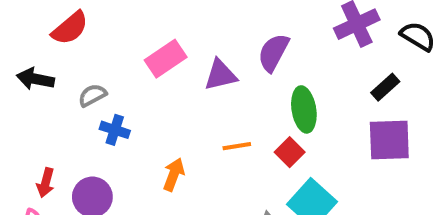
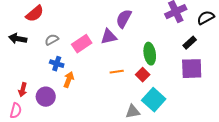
black semicircle: (418, 36) -> (206, 18), turned -60
purple semicircle: (273, 53) -> (124, 19), moved
pink rectangle: (166, 59) -> (82, 44), moved
gray semicircle: (92, 95) -> (52, 40), moved
orange arrow: (174, 175) -> (69, 80), moved

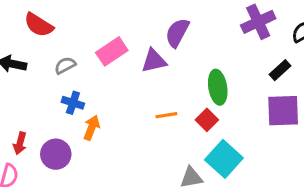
red semicircle: (35, 14) -> (39, 25), turned 72
pink rectangle: (82, 44) -> (112, 51), moved

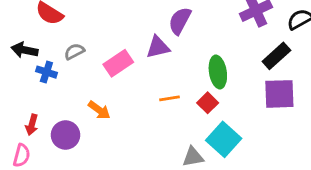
pink rectangle: (112, 51) -> (118, 63), moved
black rectangle: (280, 70) -> (276, 56), size x1.4
blue cross: (73, 103) -> (46, 72), moved
orange arrow: (92, 128) -> (99, 110), turned 105

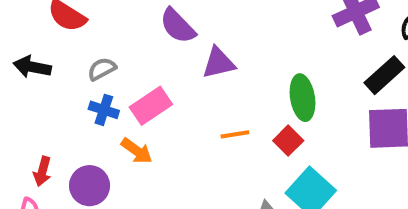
purple semicircle: (180, 21) -> (178, 26), moved, turned -72
pink rectangle: (118, 63) -> (151, 106), moved
blue cross: (46, 72) -> (104, 110), moved

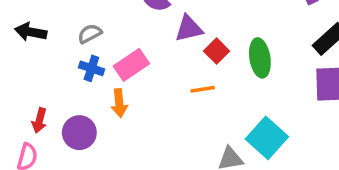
red square: (288, 141) -> (217, 51), moved
orange arrow: (137, 151) -> (119, 103), turned 48

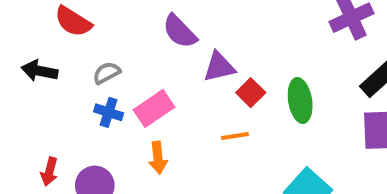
orange arrow: (119, 103) -> (158, 158), moved

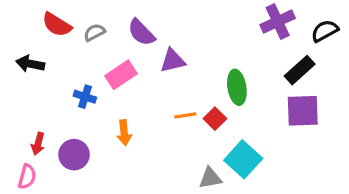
gray semicircle: (107, 73) -> (94, 32), moved
red square: (251, 93) -> (215, 119), moved
pink rectangle: (154, 108) -> (121, 75), moved

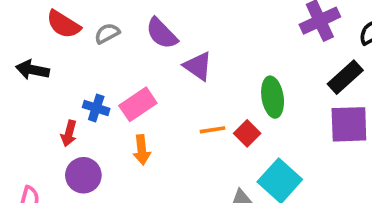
purple triangle: (173, 61) -> (198, 66), turned 48
pink rectangle: (121, 75) -> (138, 104), moved
red arrow: (38, 144) -> (69, 133), moved

